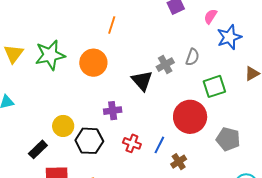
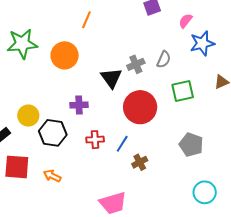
red circle: (190, 117) -> (140, 107), moved
red cross: (132, 143) -> (95, 140), turned -30

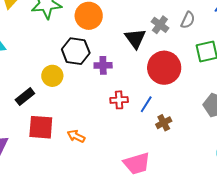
gray cross: (136, 64) -> (160, 25), turned -30
black hexagon: (53, 133) -> (76, 51), moved

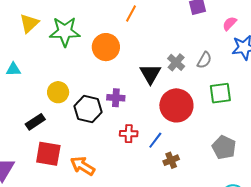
black hexagon: (76, 51) -> (88, 109), moved
yellow circle: (52, 76) -> (58, 92), moved
orange arrow: (76, 136) -> (83, 166), size x1.4

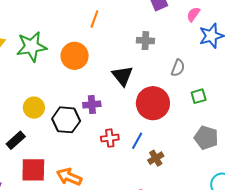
gray semicircle: (204, 60) -> (178, 68), moved
gray cross: (176, 62) -> (145, 41), moved, turned -30
green square: (220, 93) -> (199, 96), moved, size x0.7

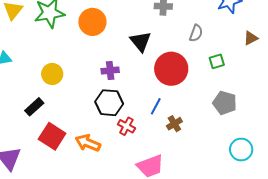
black hexagon: (66, 120) -> (109, 103), moved
red cross: (110, 138) -> (126, 126), moved, turned 36
red square: (33, 170) -> (52, 136), turned 32

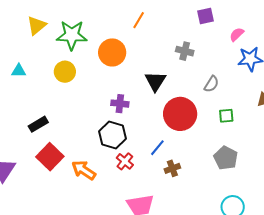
yellow circle: (52, 74) -> (65, 72), moved

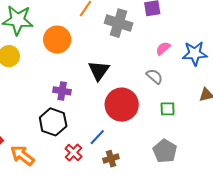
pink semicircle: (237, 34) -> (163, 48), moved
gray cross: (185, 51) -> (119, 23), moved, size x1.5
gray semicircle: (211, 84) -> (155, 76), turned -84
red cross: (125, 161) -> (73, 153), moved

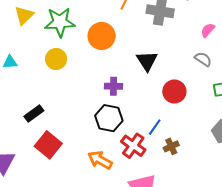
red circle: (122, 105) -> (174, 91), size x0.7
red cross: (73, 153) -> (133, 146), size x1.4
orange arrow: (22, 155) -> (100, 160), moved

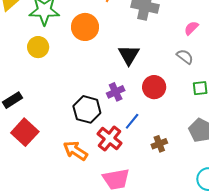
purple cross: (114, 86) -> (116, 92), moved, turned -30
brown cross: (171, 146) -> (159, 144), moved

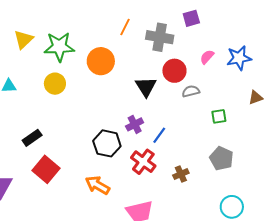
gray semicircle: (185, 57) -> (191, 91), moved, turned -48
red circle: (154, 87) -> (174, 71), moved
blue line: (132, 121) -> (159, 135), moved
red cross: (110, 138) -> (143, 162), moved

